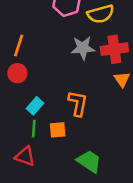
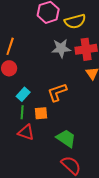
orange L-shape: (78, 103) -> (57, 92), turned -120
red triangle: (25, 156) -> (26, 132), moved

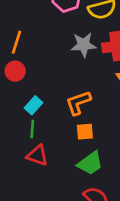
orange square: (41, 113) -> (85, 132), moved
green trapezoid: (66, 138) -> (90, 163), turned 110

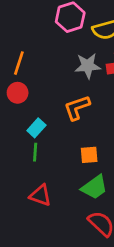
orange L-shape: (78, 103) -> (77, 108), moved
red triangle: (37, 155) -> (40, 195), moved

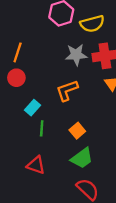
green line: (35, 152) -> (42, 128), moved
orange square: (89, 155) -> (77, 131), turned -35

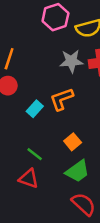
cyan rectangle: (32, 108) -> (35, 109), moved
green line: (42, 128) -> (35, 154), moved, turned -56

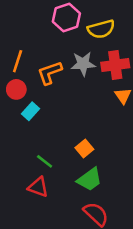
orange L-shape: (62, 99) -> (50, 73), moved
cyan rectangle: (35, 109) -> (30, 111), moved

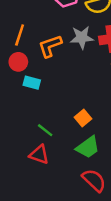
cyan rectangle: (30, 111) -> (32, 83), turned 63

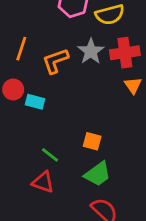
gray star: (82, 37) -> (91, 51), turned -30
red circle: (18, 62) -> (13, 89), moved
orange square: (83, 118) -> (92, 141), turned -35

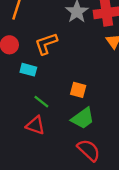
orange L-shape: (55, 61) -> (46, 44), moved
cyan rectangle: (35, 102) -> (28, 70), moved

